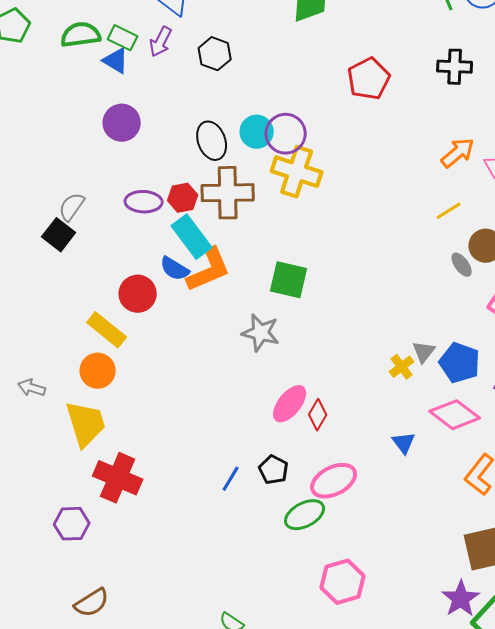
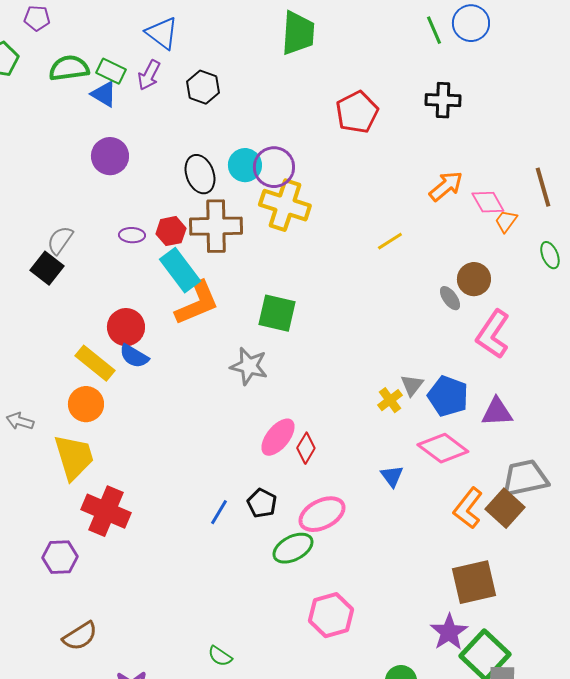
purple ellipse: (144, 202) -> (132, 235), size x0.7
yellow line: (449, 211) -> (390, 241), moved
blue semicircle: (175, 269) -> (134, 356), moved

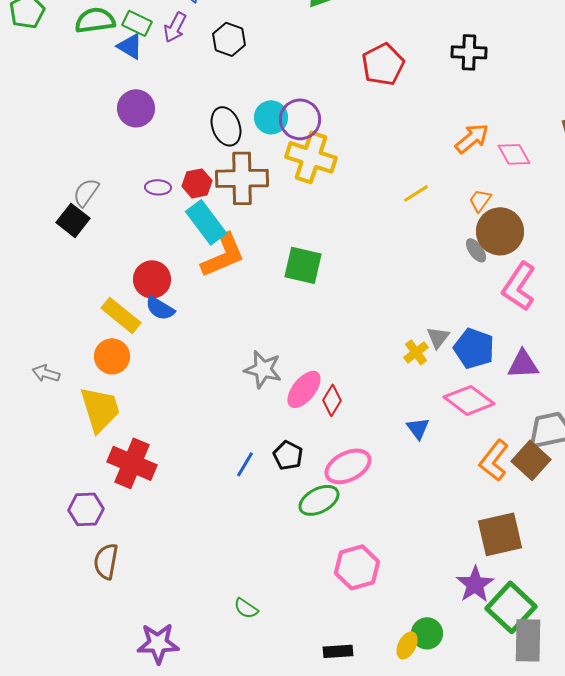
orange trapezoid: (506, 221) -> (480, 200), moved
brown circle: (474, 279) -> (500, 231), size x1.4
gray star: (249, 366) -> (263, 369), moved
brown semicircle: (80, 636) -> (106, 561), moved, turned 132

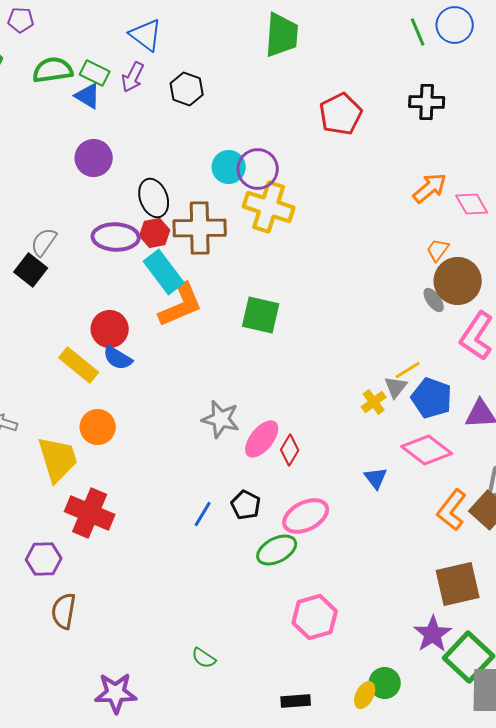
black ellipse: (226, 126) -> (154, 198), moved
purple ellipse: (158, 187) -> (116, 237), size x1.8
yellow line: (416, 193) -> (408, 370), moved
orange circle: (112, 356) -> (98, 427), moved

